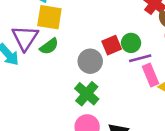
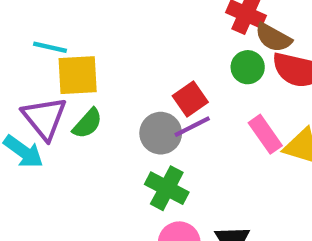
green circle: (131, 43) -> (248, 67), moved
purple line: (140, 58) -> (192, 127), moved

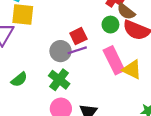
green semicircle: (87, 123) -> (19, 79), moved
pink rectangle: (265, 134) -> (114, 60), size x1.4

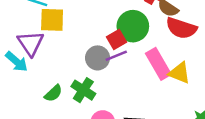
green circle: (110, 25) -> (133, 26), moved, size x1.6
green cross: (59, 80) -> (83, 90), moved

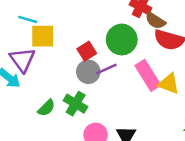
red square: (116, 40) -> (87, 51), moved

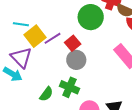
yellow square: (43, 36) -> (35, 36), turned -30
green circle: (122, 40) -> (91, 17), moved
purple line: (106, 69) -> (53, 38), moved

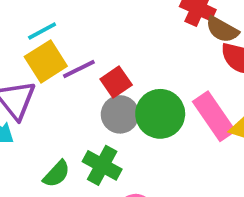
green circle: (91, 17) -> (160, 114), moved
cyan line: (21, 24) -> (42, 31), moved, turned -42

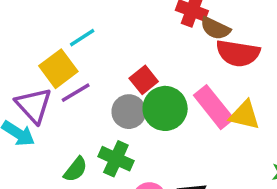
cyan line: (42, 31) -> (82, 38), moved
purple line: (79, 69) -> (76, 93), moved
red square: (116, 82) -> (144, 80), moved

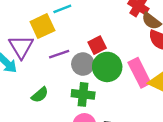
purple line: (76, 93) -> (59, 54), moved
green cross: (116, 159) -> (83, 94), moved, turned -30

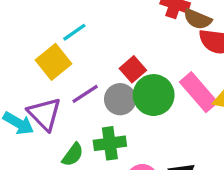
purple triangle: (21, 47) -> (45, 114), moved
green cross: (83, 94) -> (110, 143), moved

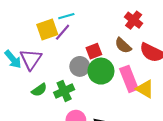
brown semicircle: (197, 19) -> (123, 46), moved
purple line: (85, 94) -> (63, 32), moved, turned -36
green cross: (110, 143) -> (64, 91), turned -36

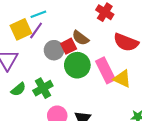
brown semicircle: (123, 46) -> (80, 38), moved
gray circle: (80, 66) -> (54, 50), moved

